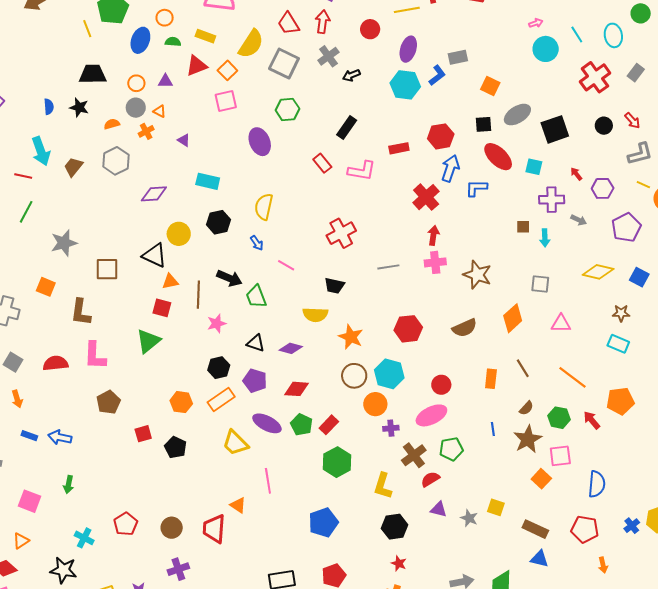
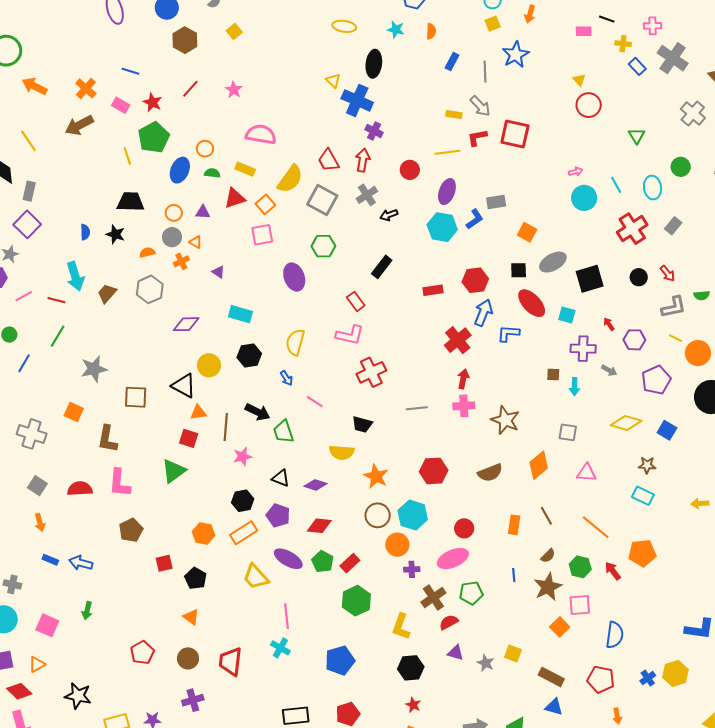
pink L-shape: (362, 171) -> (350, 335), moved
orange triangle: (238, 505) -> (191, 617), moved
cyan cross: (84, 538) -> (280, 648), moved

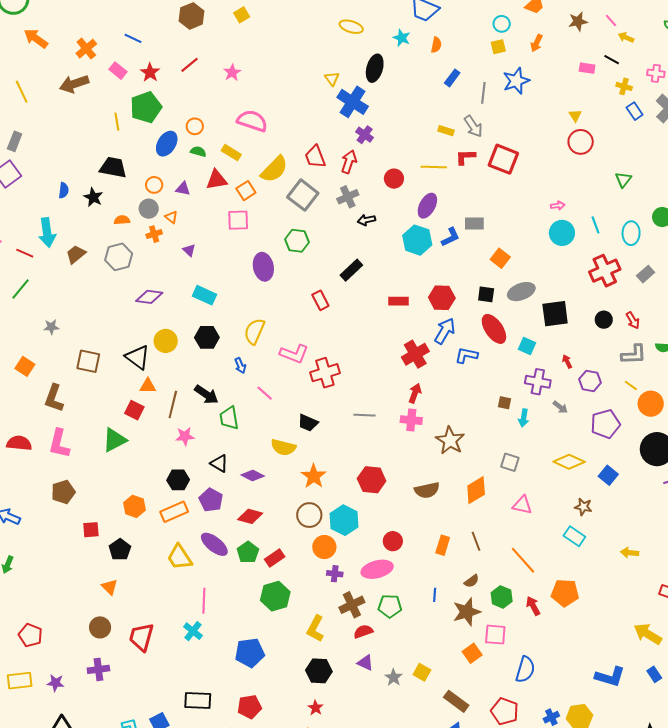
pink L-shape: (350, 335) -> (294, 354), moved
gray star: (94, 369) -> (51, 327), size x0.6
red pentagon: (142, 653) -> (30, 635), moved, turned -30

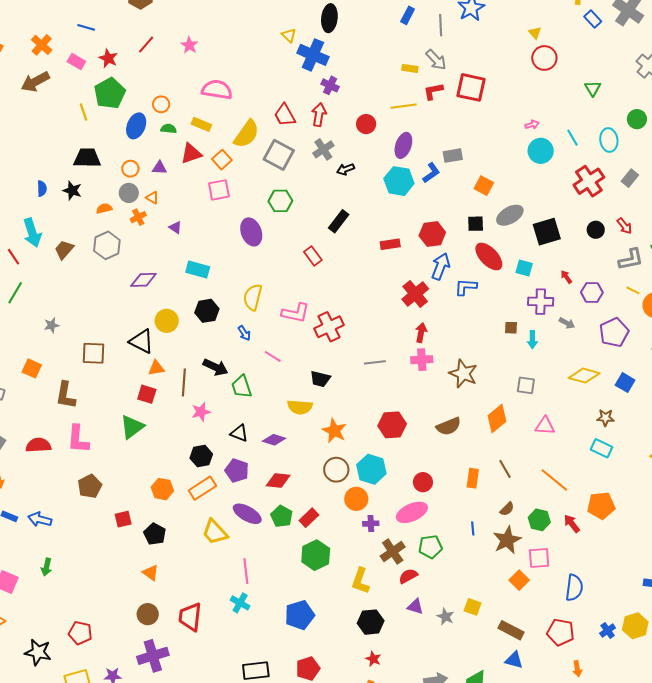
red line: (25, 253) -> (14, 257), turned 42
purple cross: (98, 669) -> (153, 656), size x1.4

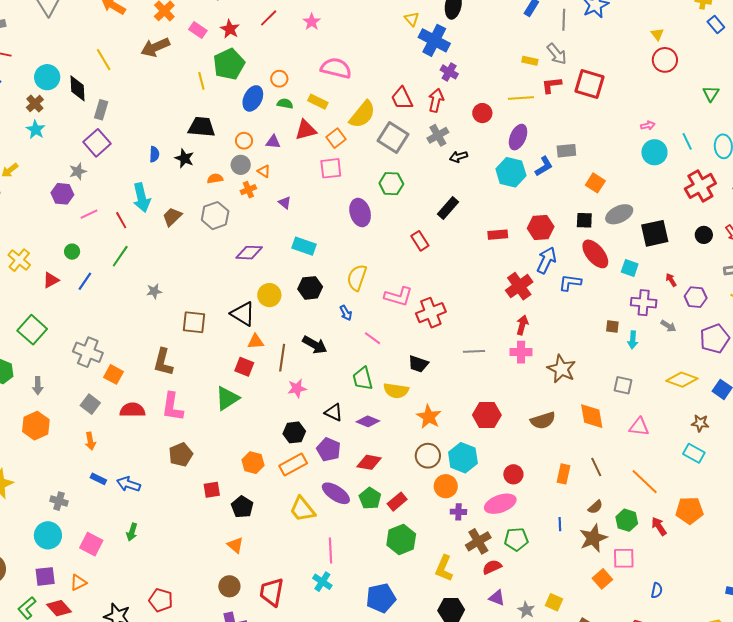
orange square: (32, 368) -> (113, 374), moved
green trapezoid: (242, 387) -> (363, 378), moved
orange diamond: (497, 418) -> (592, 416), turned -64
blue semicircle: (574, 588) -> (657, 590), size x0.6

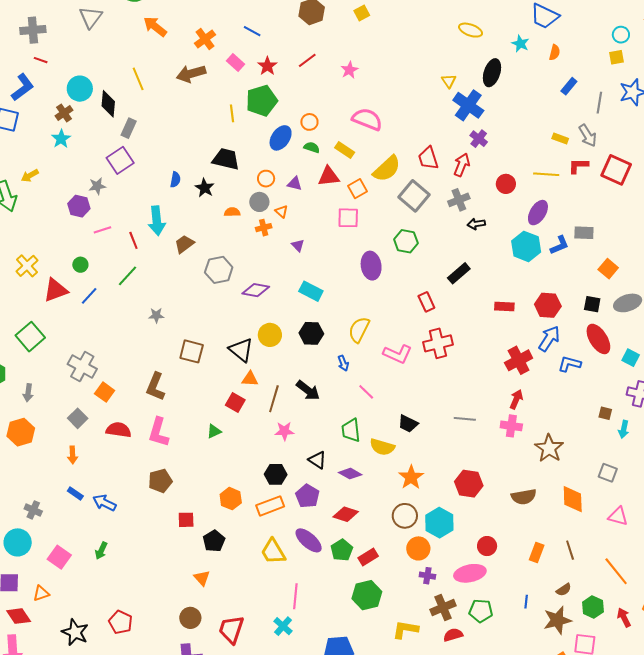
gray hexagon: (215, 216) -> (219, 270), moved
red triangle: (51, 280) -> (56, 290), size x1.5
red cross: (431, 313) -> (438, 343), moved
green triangle: (227, 398) -> (214, 431), size x0.6
yellow L-shape: (444, 568) -> (405, 630), turned 68

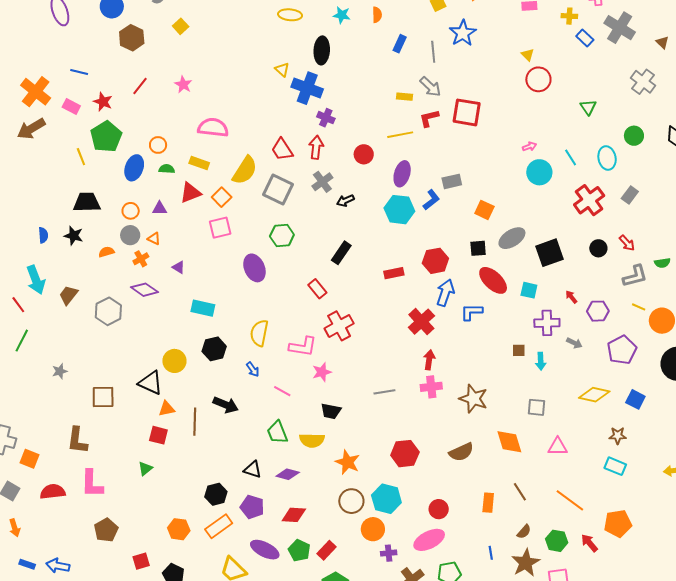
orange cross: (205, 39) -> (36, 92), size x1.4
purple diamond: (256, 290) -> (144, 290), moved, turned 40
pink star: (284, 431) -> (322, 372), moved

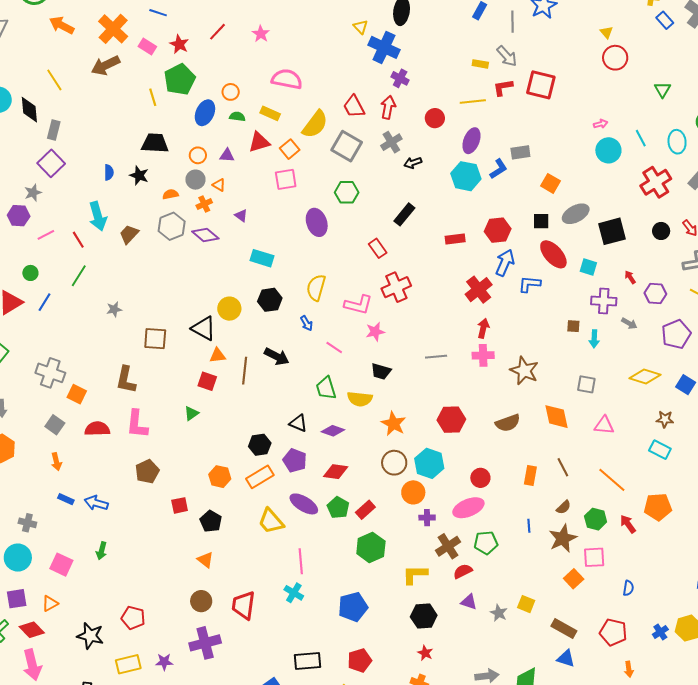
gray hexagon: (108, 311) -> (172, 226), moved

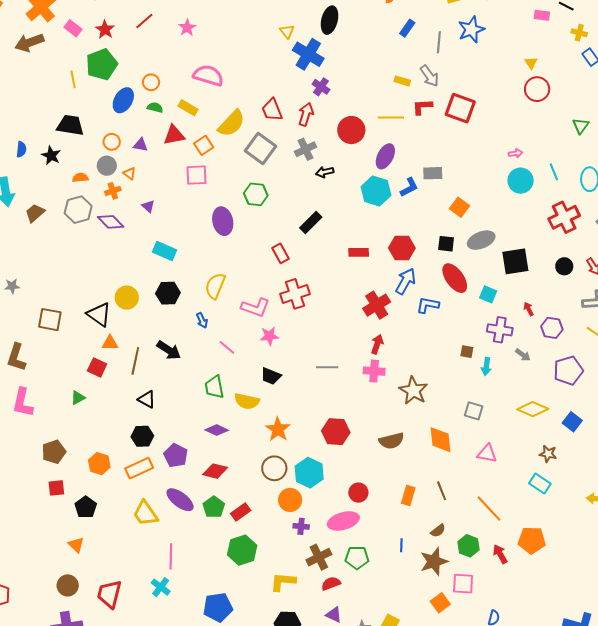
red circle: (435, 118) -> (351, 130), size x1.4
black triangle: (298, 423) -> (147, 399), moved
brown pentagon: (147, 472) -> (54, 452), moved

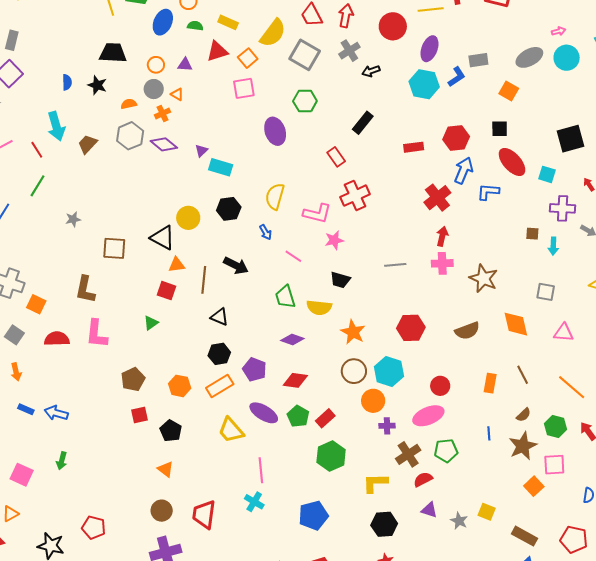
purple triangle: (148, 206) -> (201, 151), moved, turned 40
gray ellipse: (481, 240) -> (529, 57), moved

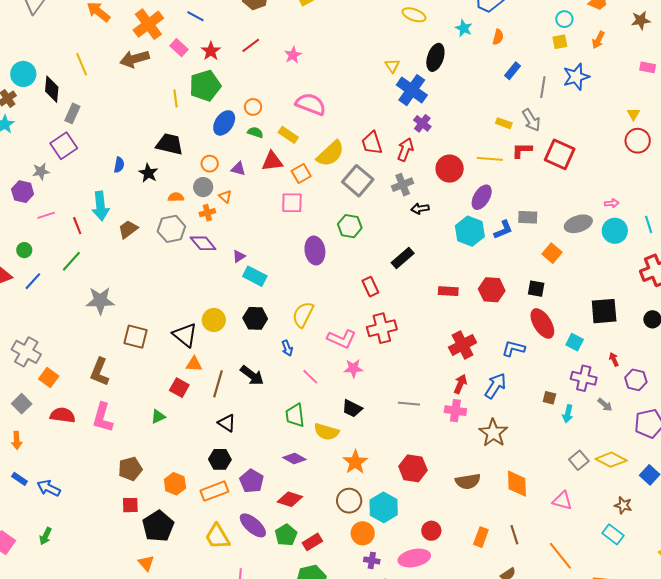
blue arrow: (464, 171) -> (495, 386), moved
gray star: (73, 219) -> (100, 301), size x1.8
gray square: (546, 292) -> (579, 460), moved, turned 30
black pentagon: (171, 431) -> (158, 526), size x1.4

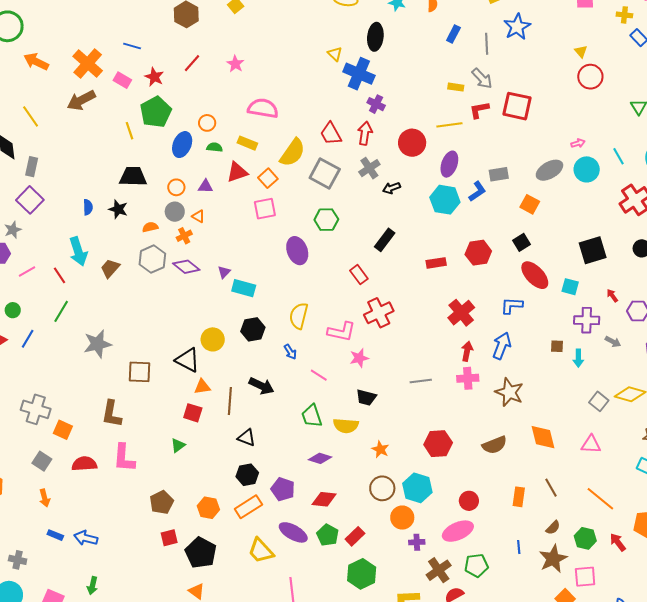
black square: (536, 289) -> (522, 242), turned -30
orange star: (355, 462) -> (380, 449), size x0.7

